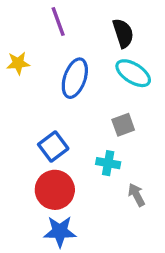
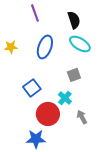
yellow star: (18, 63) -> (11, 47), moved
cyan cross: (108, 163) -> (65, 98), turned 32
red circle: (55, 190) -> (48, 114), moved

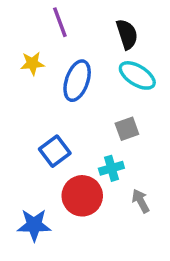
yellow star: (11, 47) -> (32, 63), moved
cyan cross: (65, 98) -> (111, 168), turned 32
blue star: (36, 139) -> (34, 225), moved

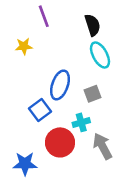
cyan ellipse: (137, 75) -> (100, 55), turned 30
blue ellipse: (77, 81) -> (60, 85), moved
gray arrow: (141, 201) -> (102, 146), size x1.5

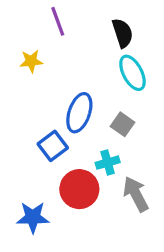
gray square: (92, 94) -> (123, 124), turned -35

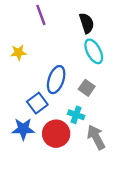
yellow star: (31, 61) -> (19, 53), moved
cyan cross: (108, 163) -> (76, 115), turned 35
blue star: (33, 217) -> (23, 129), moved

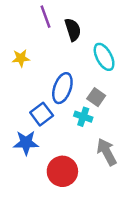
black semicircle: (87, 23) -> (73, 30), moved
cyan cross: (76, 115) -> (83, 117), moved
red circle: (56, 134) -> (62, 171), moved

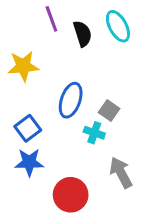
cyan ellipse: (104, 57) -> (118, 26), moved
yellow star: (21, 58) -> (23, 66), size x1.5
blue square: (42, 114) -> (28, 128), moved

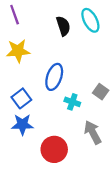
purple line: (51, 19) -> (15, 15), moved
gray square: (109, 111) -> (101, 92), moved

